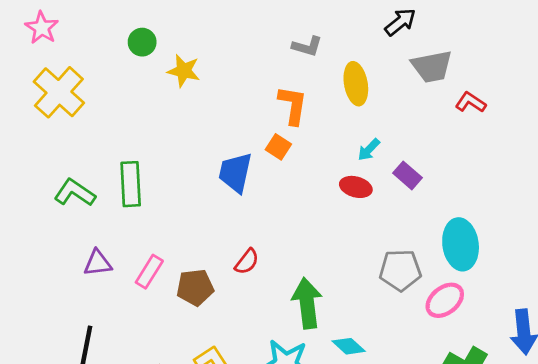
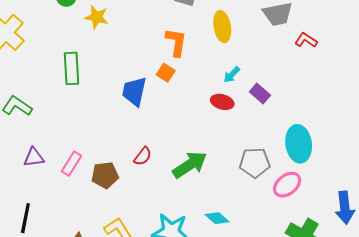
green rectangle: (131, 184) -> (71, 68), moved
green arrow: (307, 303) -> (190, 165), moved, turned 64

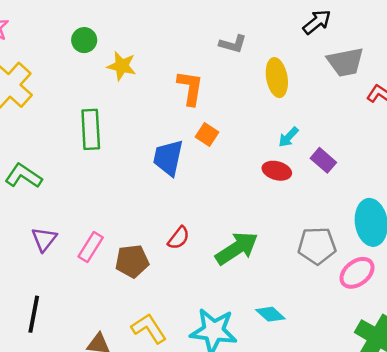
orange L-shape: (176, 42) -> (190, 88), moved
purple triangle: (34, 157) -> (44, 239), turned -45

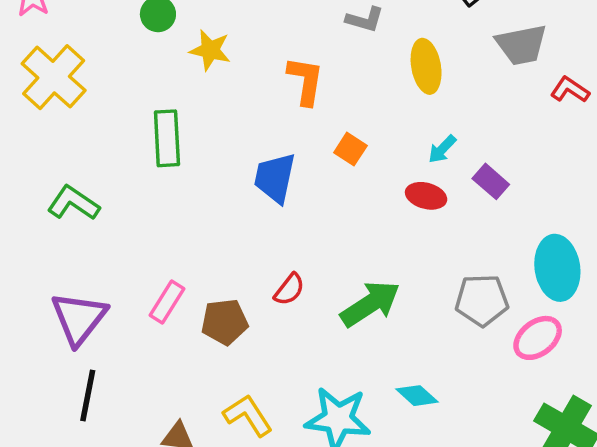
orange square: (207, 134) -> (350, 149), moved
purple triangle: (44, 239) -> (79, 318), moved, size x1.6

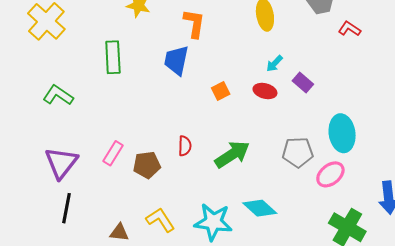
orange square: (350, 149) -> (221, 91), moved, turned 30
blue trapezoid: (275, 178) -> (176, 60), moved
red semicircle: (289, 289) -> (185, 146), turned -36
cyan diamond: (417, 396) -> (260, 208), size x1.4

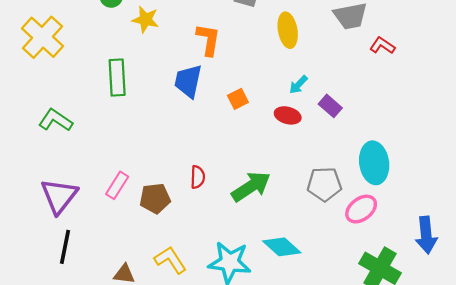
orange square: (221, 91) -> (238, 99), moved

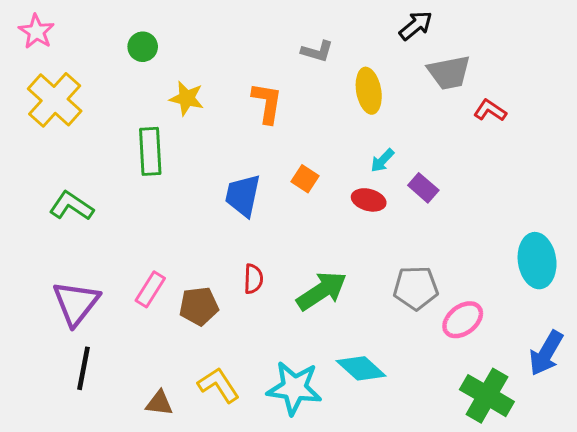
yellow star: (146, 20) -> (187, 98), moved
blue trapezoid: (188, 81) -> (243, 195), moved
orange square: (238, 99) -> (305, 179), turned -30
cyan ellipse: (374, 163) -> (537, 261), moved
blue arrow: (426, 235) -> (546, 353), turned 36

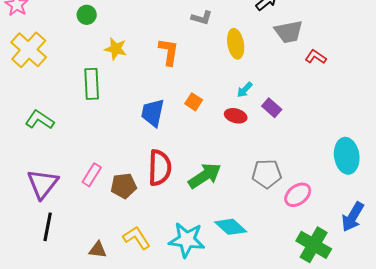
red semicircle: (253, 279) -> (160, 168), size x1.8

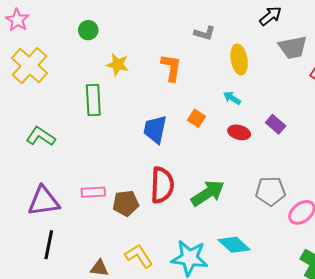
cyan arrow: (245, 90) -> (232, 98), moved, turned 78
pink rectangle: (92, 175) -> (93, 192), turned 55
purple triangle: (43, 184) -> (44, 201), turned 44

